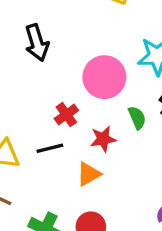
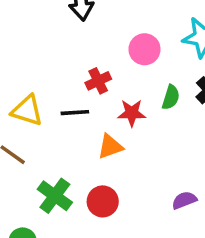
pink circle: (104, 77) -> (145, 49), size x0.7
green semicircle: (137, 118) -> (171, 97), turned 30

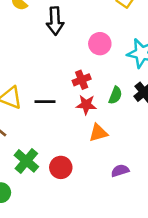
pink circle: (145, 49) -> (100, 44), moved
red cross: (98, 81) -> (82, 80), moved
orange triangle: (110, 147) -> (98, 133), moved

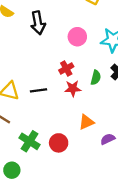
orange triangle: (98, 133) -> (86, 122), moved

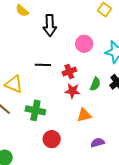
black line: (38, 90) -> (43, 65), moved
orange triangle: (86, 122) -> (84, 115), moved
green cross: (30, 141) -> (35, 110), moved, turned -30

